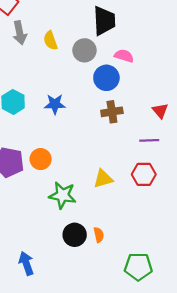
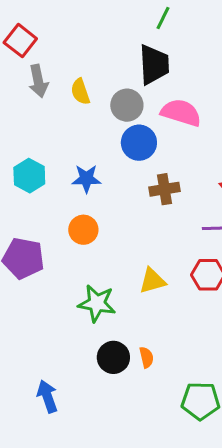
pink semicircle: (124, 56) -> (181, 113), size x1.5
blue circle: (106, 78) -> (139, 143), moved
orange circle: (41, 159) -> (83, 230), moved

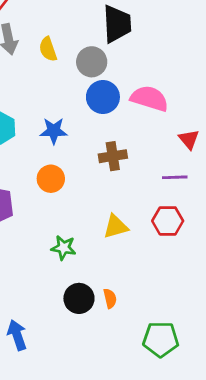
pink semicircle: (181, 113) -> (149, 98), moved
brown cross: (164, 189) -> (113, 156), moved
green star: (97, 303) -> (63, 248), size x0.7

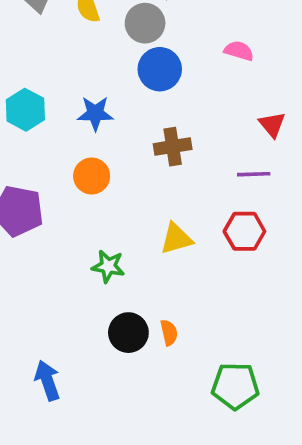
pink semicircle: (149, 98) -> (239, 51), moved, size x0.6

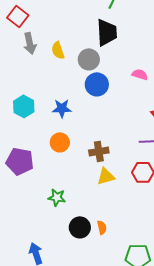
brown cross: (173, 147) -> (99, 151), moved
green star: (108, 266) -> (57, 197), moved

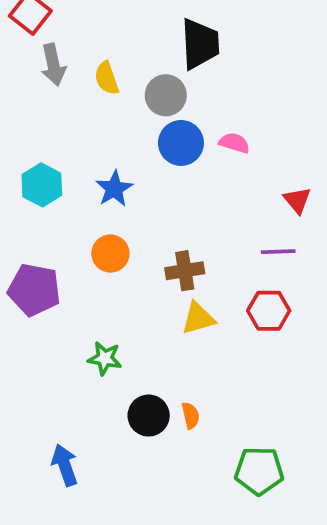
pink semicircle: (140, 74) -> (234, 143), moved
blue star: (62, 108) -> (114, 189), turned -30

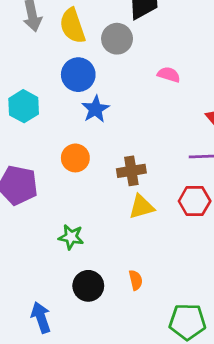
yellow semicircle: (107, 78) -> (72, 26), size x1.4
blue circle: (181, 143) -> (78, 75), moved
blue star: (114, 189) -> (95, 109), moved
black circle: (149, 416) -> (88, 286), moved

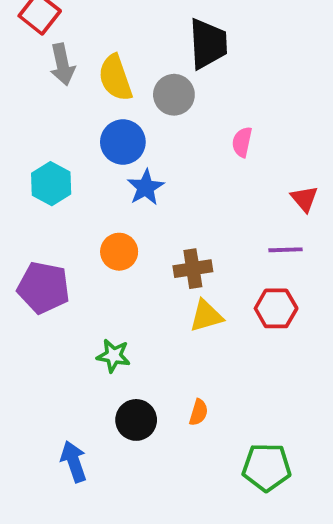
pink semicircle: (169, 75) -> (242, 142), turned -95
orange semicircle: (136, 280) -> (199, 412), turned 30

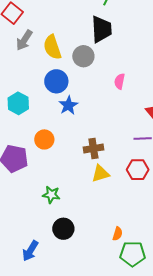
gray arrow: (62, 64) -> (24, 40), turned 45
orange circle: (119, 252) -> (44, 139), moved
orange semicircle: (199, 412) -> (118, 234), moved
blue arrow: (74, 462) -> (30, 251), turned -130

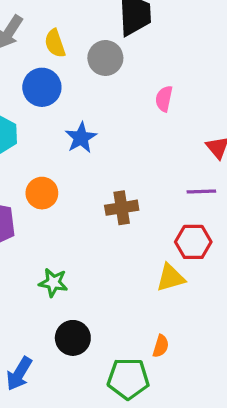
yellow semicircle: (52, 47) -> (55, 43), size x0.7
blue circle: (56, 81) -> (42, 87), moved
yellow triangle: (100, 174) -> (170, 278), moved
green pentagon: (133, 254) -> (128, 379), moved

